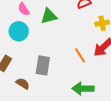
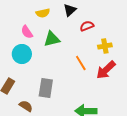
orange line: (80, 55) -> (81, 63), moved

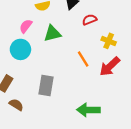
pink semicircle: (27, 32) -> (26, 26), turned 72
yellow cross: (105, 46) -> (109, 41), turned 32
brown semicircle: (26, 106) -> (16, 105), moved

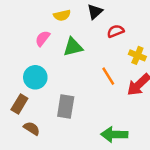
cyan circle: (20, 49) -> (35, 77), moved

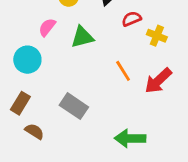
yellow cross: (137, 55) -> (157, 36), moved
cyan circle: (35, 77) -> (27, 60), moved
gray rectangle: (66, 107) -> (74, 106), turned -65

